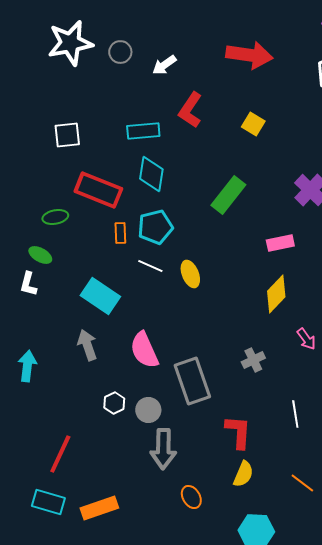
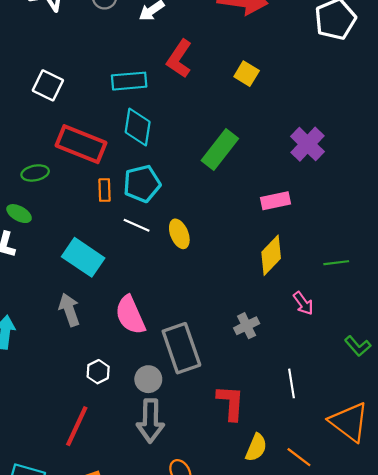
white square: (67, 135) -> (48, 85), turned 32
gray circle: (148, 410) -> (148, 379), moved
red line: (60, 454) -> (77, 426), moved
yellow semicircle: (243, 474) -> (256, 448), moved

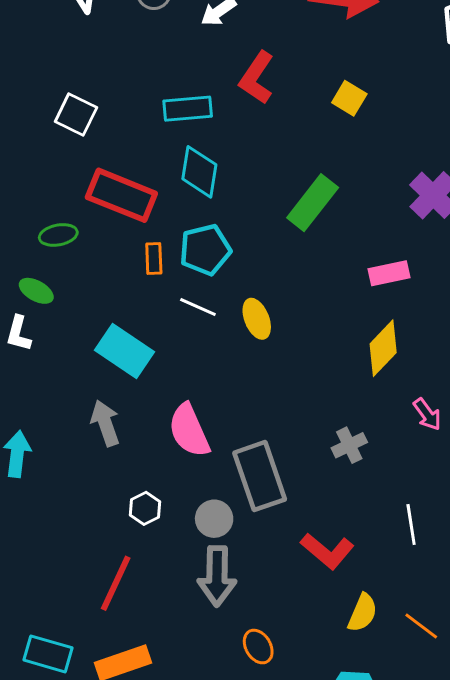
red L-shape: (231, 403) -> (327, 551), turned 126

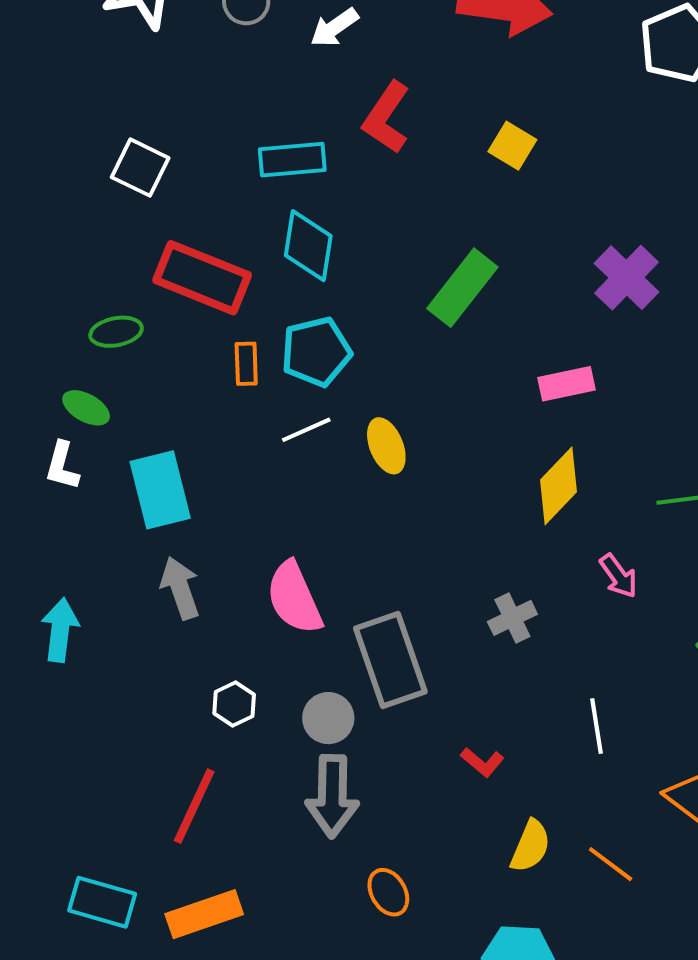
white line: (198, 307) -> (306, 430), turned -48
cyan rectangle: (124, 351) -> (160, 490), moved, turned 42
red L-shape: (327, 551) -> (482, 762), size x0.6

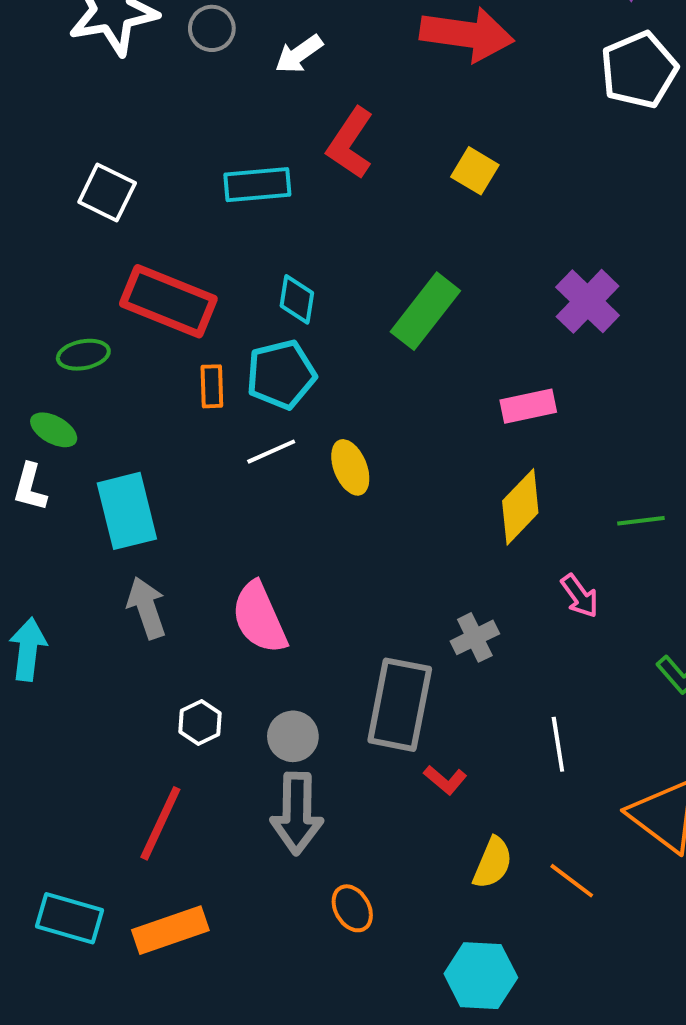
cyan diamond: (308, 246) -> (297, 299), moved, size x0.7
gray rectangle: (390, 660) -> (400, 705), moved, turned 30

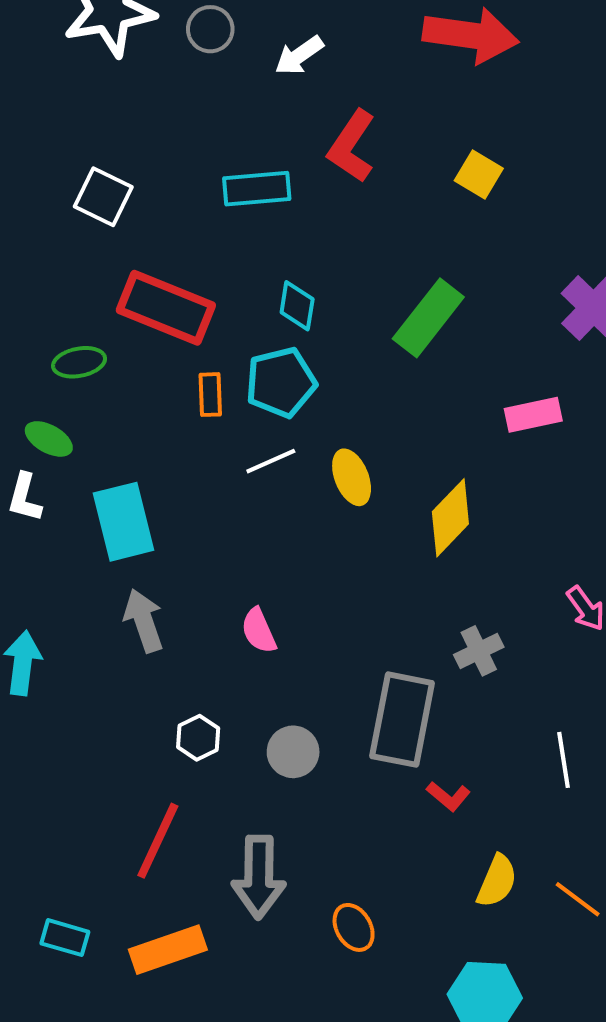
yellow diamond: (520, 507) -> (450, 518), moved
pink semicircle: (259, 618) -> (259, 631), size x0.6
gray arrow: (297, 813) -> (259, 877), moved
cyan rectangle: (69, 918) -> (65, 938), size x0.7

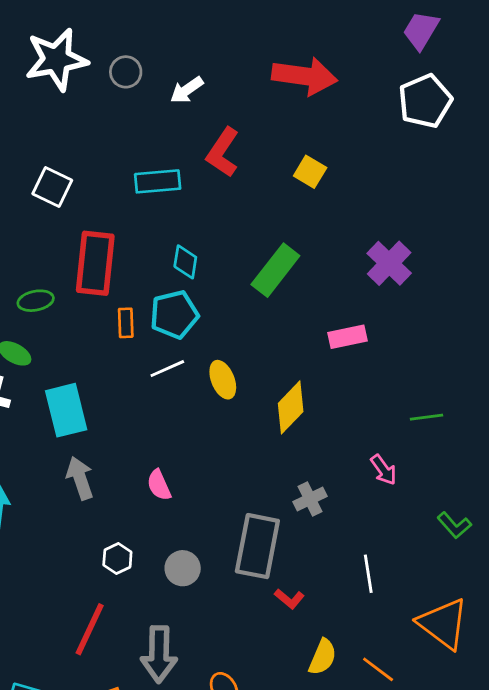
red rectangle: (166, 308) -> (95, 263), turned 74

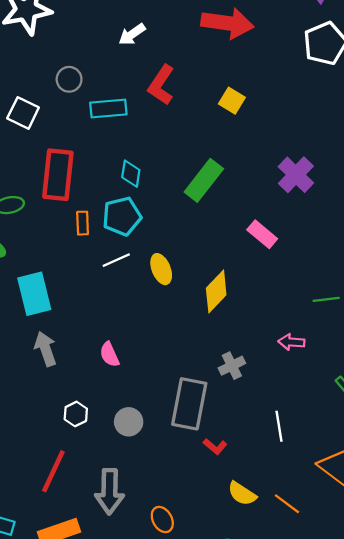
gray circle: (126, 72) -> (69, 79), moved
pink rectangle: (348, 337) -> (262, 234), turned 52
pink arrow: (384, 470) -> (291, 342), turned 130
yellow semicircle: (323, 657) -> (242, 494), turned 100

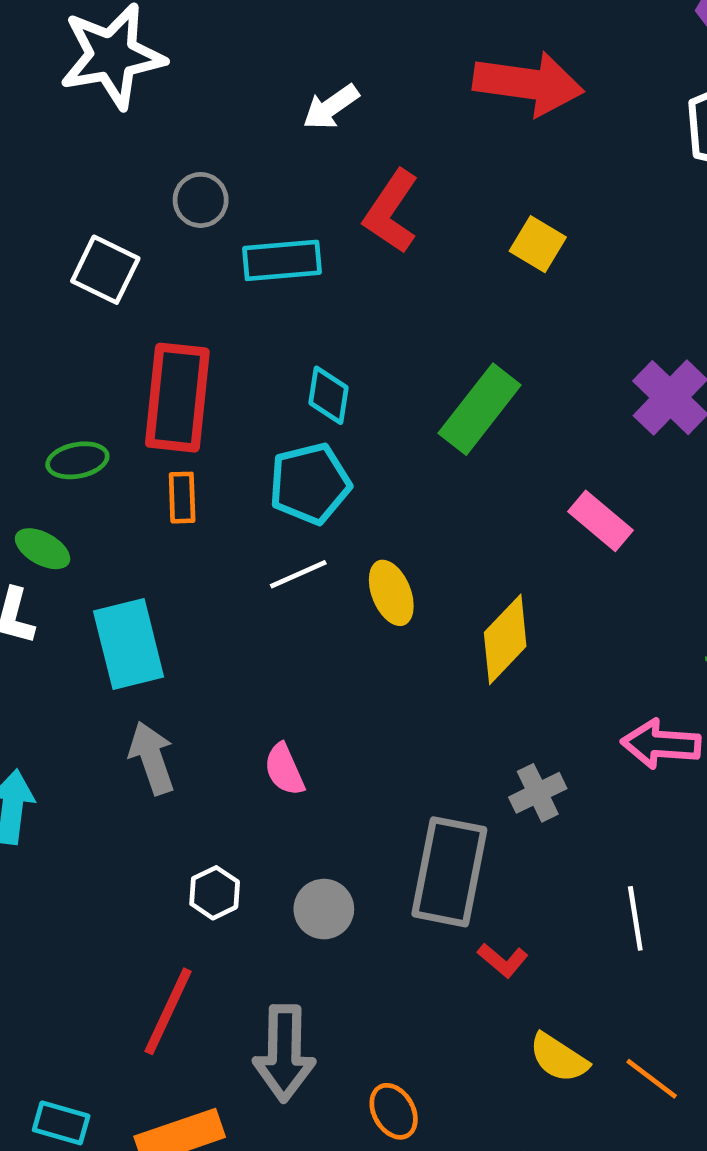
orange rectangle: (83, 223) -> (182, 498), moved
pink arrow: (291, 342) -> (661, 744), size x1.4

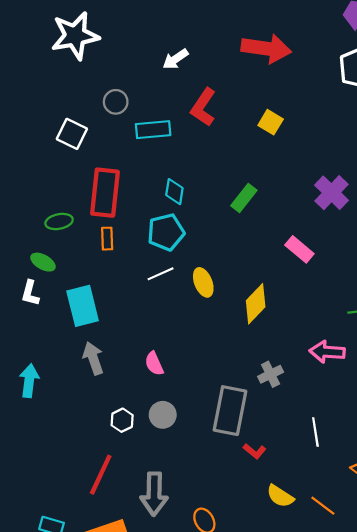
green rectangle: (480, 409) -> (244, 198), size x0.7
gray circle: (324, 909) -> (163, 415), moved

